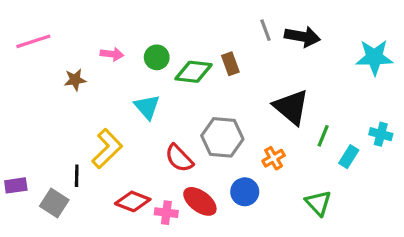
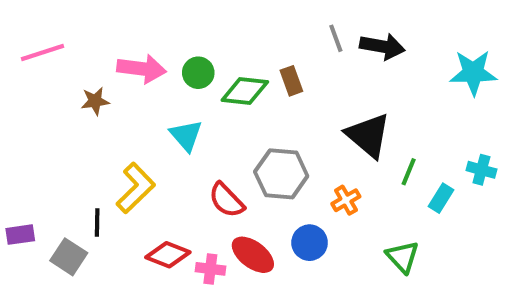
pink arrow: (112, 54) -> (142, 69), size x1.6

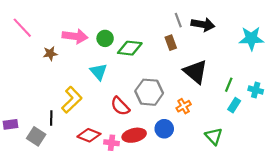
pink line: (42, 52) -> (22, 28), turned 65
brown rectangle: (291, 81) -> (171, 43), moved
green line: (409, 172) -> (229, 85), moved
red ellipse: (253, 255) -> (134, 135), turned -50

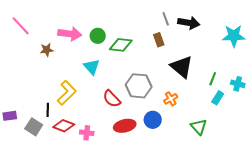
red diamond: (89, 135) -> (64, 126), moved
pink cross: (112, 143) -> (87, 133), moved

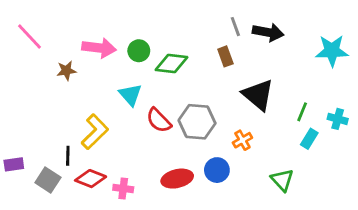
red semicircle: (112, 99) -> (159, 120), moved

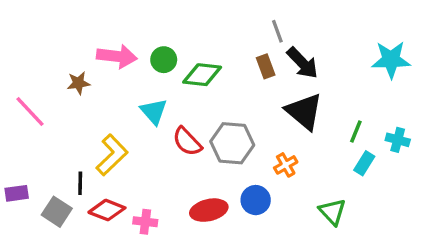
black arrow: (268, 32) -> (302, 63), moved, turned 36
pink line: (29, 37) -> (30, 111), moved

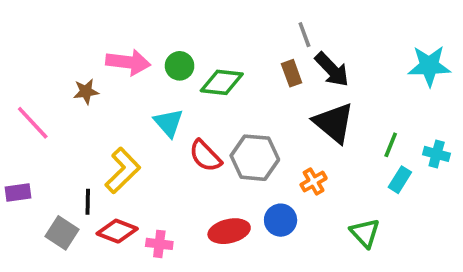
purple rectangle: (17, 193) -> (18, 193), moved

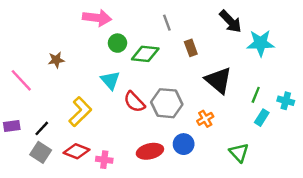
gray line: (304, 35) -> (167, 23), moved
pink arrow: (128, 62) -> (97, 18), moved
cyan star: (429, 66) -> (261, 43), moved
black arrow: (332, 70) -> (230, 21), moved
black line: (88, 202) -> (42, 128), moved, turned 42

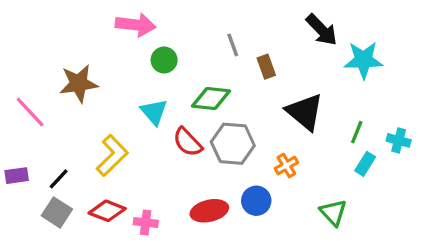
gray line: (167, 23) -> (233, 45), moved
green diamond: (145, 54) -> (211, 99), moved
brown star: (56, 60) -> (79, 83), size x1.6

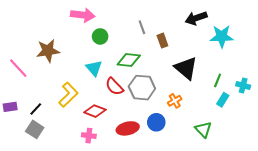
black arrow: (322, 30) -> (196, 18), turned 115
red diamond: (107, 211) -> (95, 111), moved

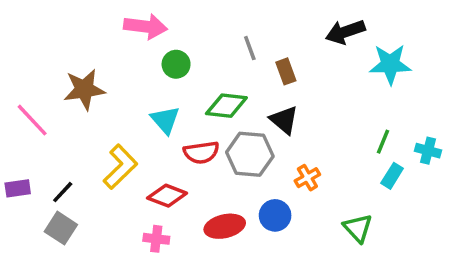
black triangle: (186, 68) -> (284, 120), moved, size x0.7
red semicircle: (114, 87) -> (201, 152), turned -54

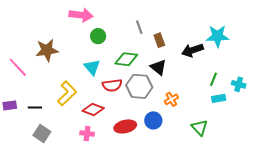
black arrow: (345, 32) -> (192, 50), moved
cyan rectangle: (392, 176) -> (219, 98), turned 48
black line: (63, 192) -> (35, 107), turned 48
gray square: (61, 228) -> (42, 134), moved

